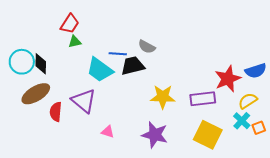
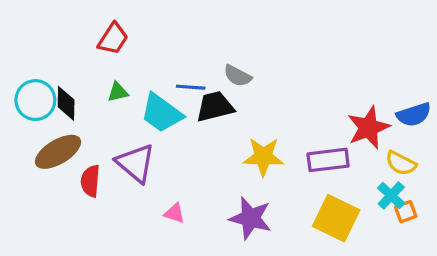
green triangle: (75, 42) -> (118, 92), moved
yellow semicircle: (248, 101) -> (401, 163), turned -120
orange square: (259, 128) -> (406, 212), moved

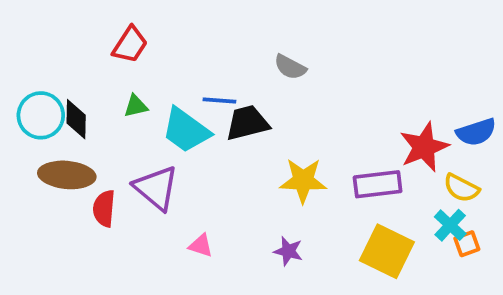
gray semicircle: (238, 76) -> (290, 67), moved
brown ellipse: (58, 152) -> (67, 175), turned 36
purple star: (250, 218) -> (288, 251), size x0.6

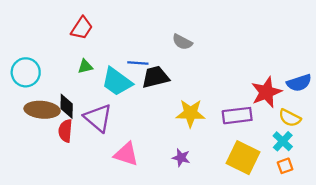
black diamond: (76, 119) -> (67, 106), moved
orange square: (467, 244) -> (285, 166), moved
pink triangle: (201, 246) -> (126, 154), size x1.6

